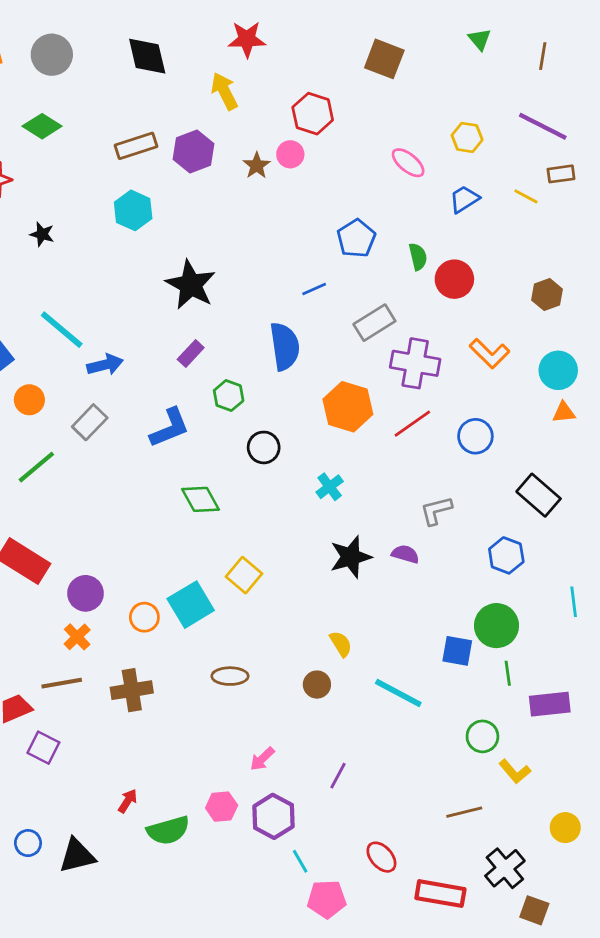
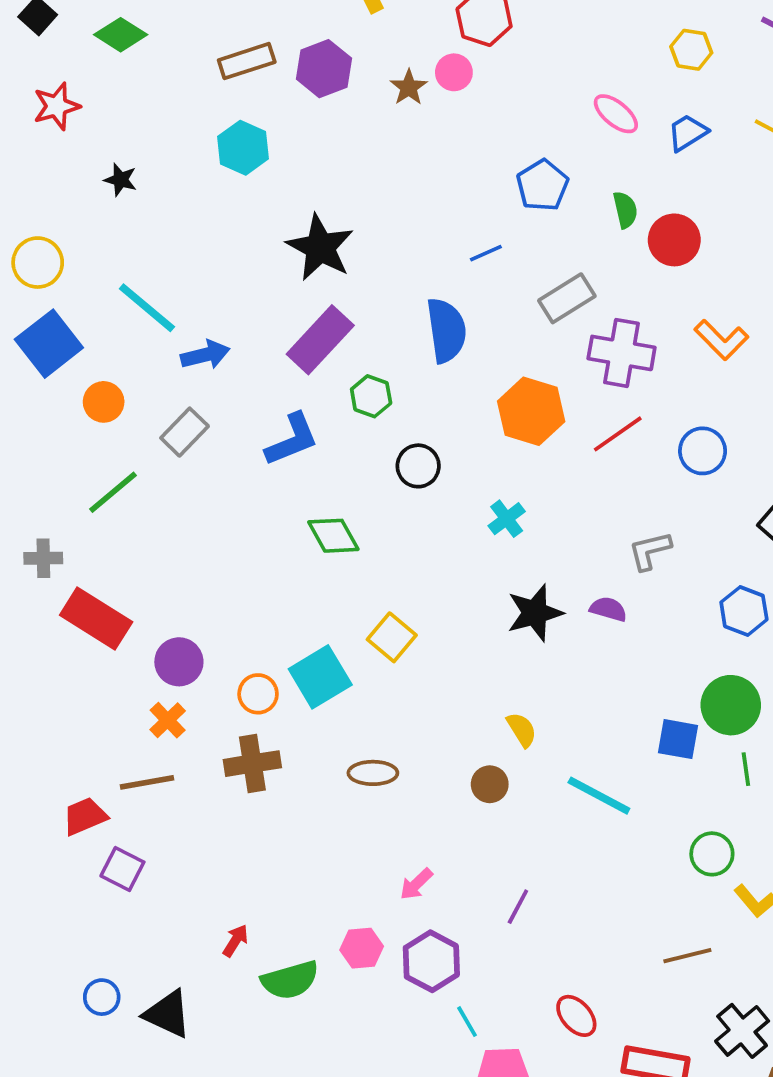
pink ellipse: (408, 163) -> (616, 114), moved
purple rectangle: (191, 353) -> (320, 340), size x1.8
brown cross: (132, 690) -> (252, 764), moved
black triangle: (77, 856) -> (168, 1014), turned 39

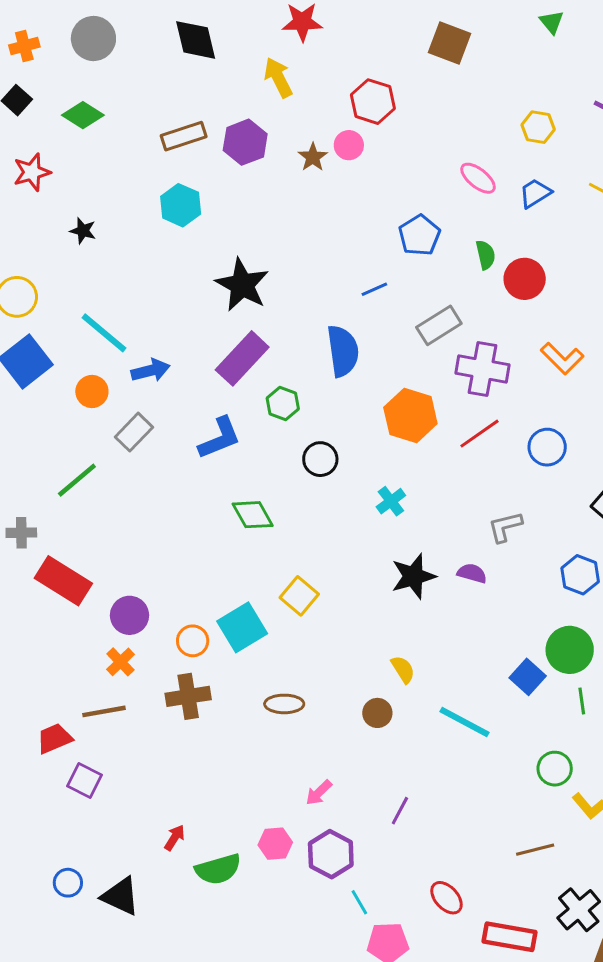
orange circle: (104, 402) -> (92, 391), moved
blue square: (678, 739) -> (528, 677), turned 32

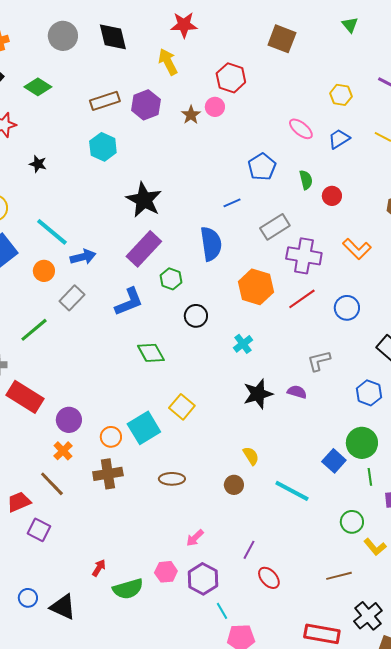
gray circle: (93, 38) -> (63, 36), moved
red circle: (525, 279) -> (332, 196), size x0.7
brown line: (104, 711) -> (52, 484), turned 56
red ellipse: (446, 898) -> (269, 578), moved

